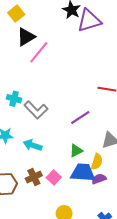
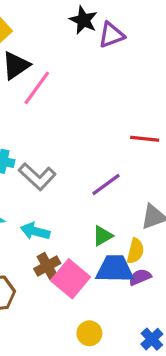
purple triangle: (89, 21) -> (111, 35), size x0.7
brown cross: (34, 177) -> (47, 266), moved
pink square: (54, 177) -> (71, 279), size x1.6

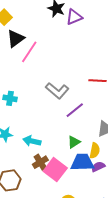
gray L-shape: (37, 177) -> (57, 91), moved

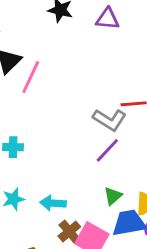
purple triangle: (74, 17) -> (108, 19), moved, turned 36
gray L-shape: (57, 91) -> (109, 120), moved

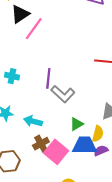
gray L-shape: (109, 120) -> (63, 94), moved
purple line: (107, 150) -> (48, 78), moved, turned -48

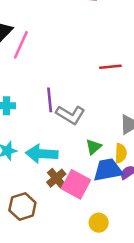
cyan arrow: (33, 121) -> (42, 154), size x1.4

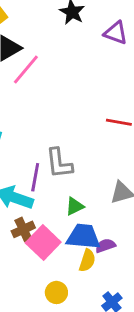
purple line: (50, 100) -> (35, 177), moved
gray L-shape: (70, 115) -> (59, 163), turned 36
yellow semicircle: (121, 153) -> (87, 261), moved

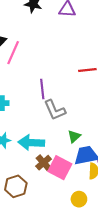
purple line: (35, 177) -> (42, 89), moved

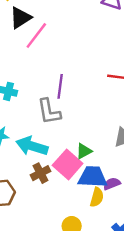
gray L-shape: (55, 110) -> (49, 112), moved
pink square: (60, 168) -> (68, 164), moved

